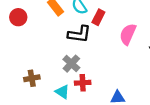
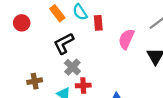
red rectangle: (98, 17) -> (98, 23), turned -32
black L-shape: (79, 34) -> (64, 43), moved, turned 145

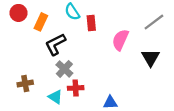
orange rectangle: (57, 13) -> (41, 22), moved, turned 63
red circle: (22, 23) -> (18, 13), moved

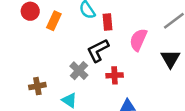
black L-shape: (55, 44) -> (98, 50), moved
red cross: (76, 88) -> (115, 75), moved

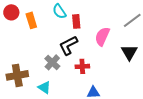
orange rectangle: (54, 21) -> (31, 20), turned -42
brown cross: (37, 86) -> (17, 75), size x1.5

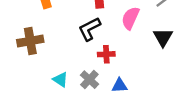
gray cross: (52, 62) -> (89, 80), moved
brown cross: (17, 75) -> (30, 41), moved

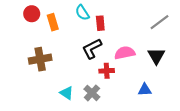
pink semicircle: (130, 18) -> (125, 53), moved, turned 54
blue triangle: (120, 86) -> (145, 90), moved

